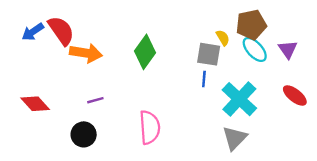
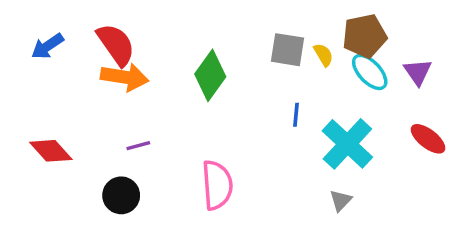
red semicircle: (61, 31) -> (116, 45), moved
gray square: (209, 54) -> (287, 50), moved
gray triangle: (235, 138) -> (341, 201), size x0.6

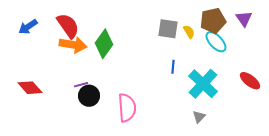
purple triangle: (418, 72) -> (244, 19), moved
green diamond: (210, 75) -> (104, 44), moved
black circle: (121, 195) -> (89, 96), moved

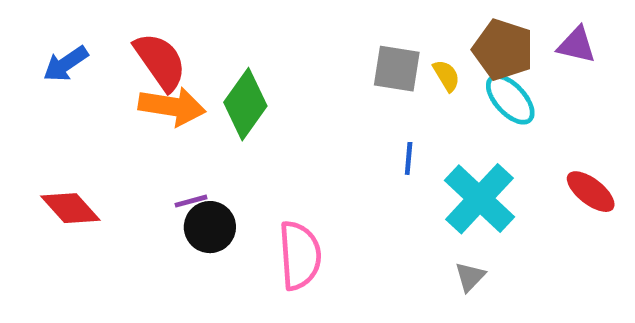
purple triangle: (244, 19) -> (576, 45), turned -42
brown pentagon: (213, 21) -> (503, 50), turned 30

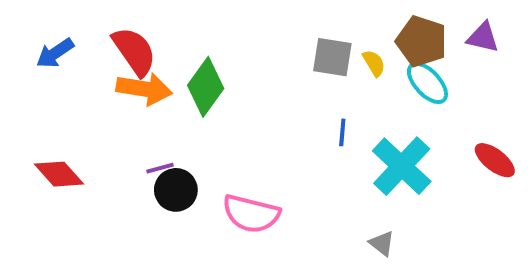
pink semicircle: (300, 255) -> (251, 214), turned 108
gray triangle: (470, 277) -> (382, 243), moved, turned -36

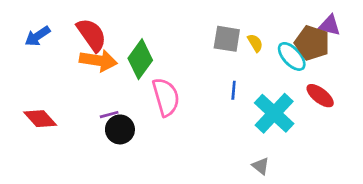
brown pentagon: (422, 41) -> (312, 43), moved
red ellipse: (495, 160) -> (320, 96), moved
pink semicircle: (251, 214) -> (166, 97), moved, turned -120

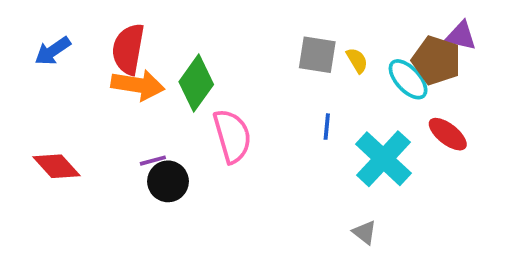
red semicircle: (92, 35) -> (128, 49), turned -135

